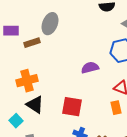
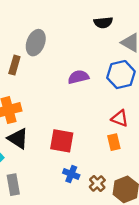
brown rectangle: (32, 43) -> (14, 65), turned -56
purple semicircle: (90, 68) -> (78, 77), moved

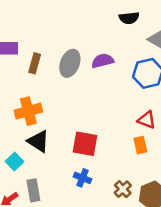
gray ellipse: (36, 43) -> (70, 63), moved
purple semicircle: (78, 77) -> (103, 61), moved
blue cross: (71, 174) -> (82, 178), moved

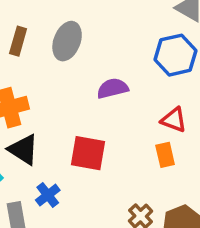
purple semicircle: (103, 61) -> (113, 88), moved
blue cross: (82, 178) -> (48, 195), moved, turned 30

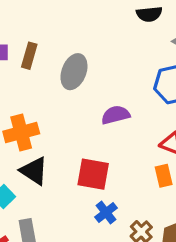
brown rectangle: (18, 41) -> (29, 56), moved
blue cross: (48, 195) -> (106, 213), moved

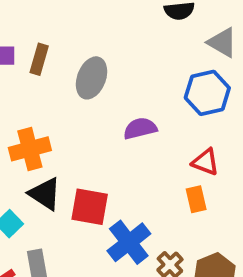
red square: (93, 174) -> (90, 207), moved
blue cross: (106, 213) -> (129, 242), size x1.6

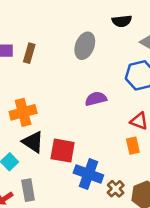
gray ellipse: (92, 78) -> (85, 46), moved
blue cross: (129, 242) -> (88, 174), turned -32

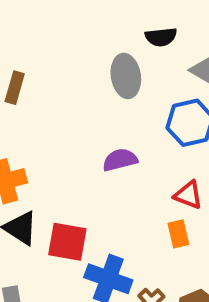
gray ellipse: (85, 46) -> (126, 76), moved, turned -30

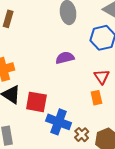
red triangle: (188, 195) -> (102, 77), turned 35

